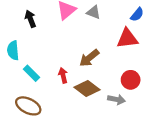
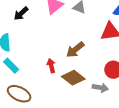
black arrow: (30, 19) -> (21, 13), turned -112
cyan rectangle: (32, 73) -> (11, 66), moved

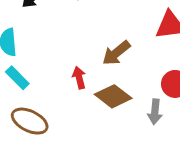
gray arrow: (100, 88) -> (155, 112), turned 84

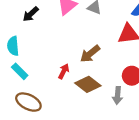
red arrow: (79, 78) -> (64, 71), turned 40

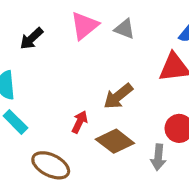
brown ellipse: (28, 102) -> (51, 165), moved

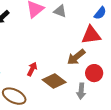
brown arrow: (118, 96) -> (76, 57), moved

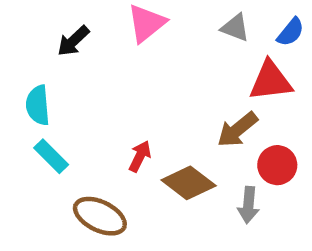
gray triangle: (60, 11) -> (235, 28), moved

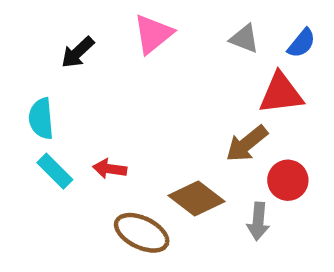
red arrow: (140, 156) -> (110, 169), moved, turned -108
brown ellipse: (100, 216) -> (142, 233), moved

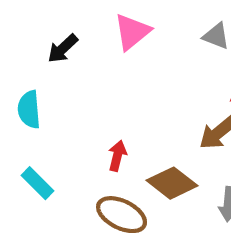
red arrow: (110, 169) -> (117, 156), moved, turned 96
cyan rectangle: (55, 171) -> (37, 183), moved

